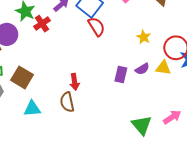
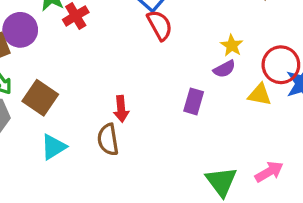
purple semicircle: (142, 69) -> (224, 69), moved
cyan triangle: (32, 109) -> (53, 147), turned -30

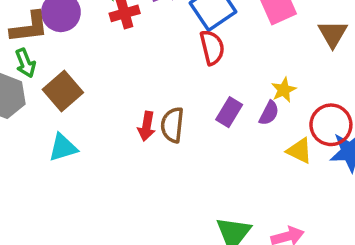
purple semicircle: (224, 69) -> (269, 113), turned -50
purple rectangle: (194, 101) -> (229, 112), moved
brown semicircle: (108, 140) -> (172, 125), moved

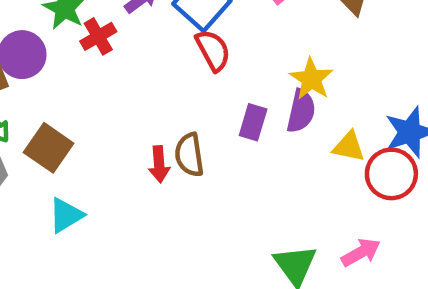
yellow star: (284, 90) -> (311, 79), size x1.4
purple semicircle: (269, 113) -> (301, 111), size x1.4
red circle: (331, 125) -> (391, 174), moved

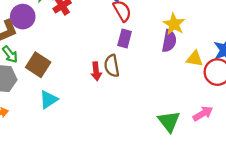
purple rectangle: (253, 122) -> (125, 39), moved

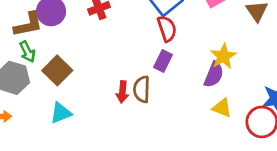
yellow triangle: (195, 59) -> (222, 108), moved

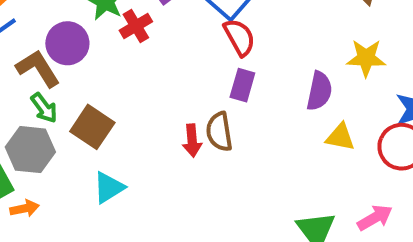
brown L-shape: (28, 24) -> (38, 68), turned -100
yellow star: (223, 56) -> (366, 58), moved, turned -30

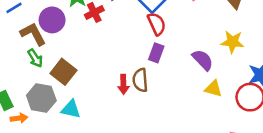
purple semicircle: (319, 91) -> (203, 60), turned -60
gray hexagon: (30, 150) -> (41, 98), moved
cyan triangle: (109, 187) -> (71, 109), turned 40

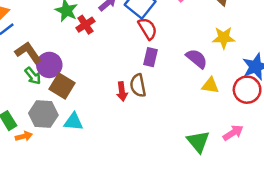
purple circle: (52, 20) -> (49, 65), moved

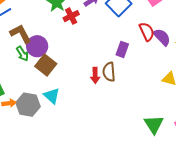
red semicircle: (148, 29) -> (147, 32), moved
purple semicircle: (197, 59) -> (162, 37), moved
gray hexagon: (43, 114) -> (28, 105), moved
cyan triangle: (73, 122) -> (52, 96), turned 30

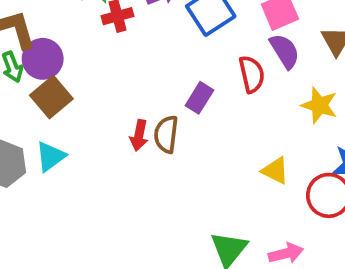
purple semicircle: (162, 37) -> (285, 51), moved
cyan triangle: (52, 96) -> (51, 156), turned 30

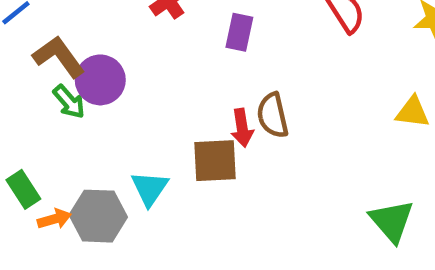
brown square: (51, 97) -> (215, 161), moved, turned -33
purple rectangle: (199, 98) -> (239, 32), moved

